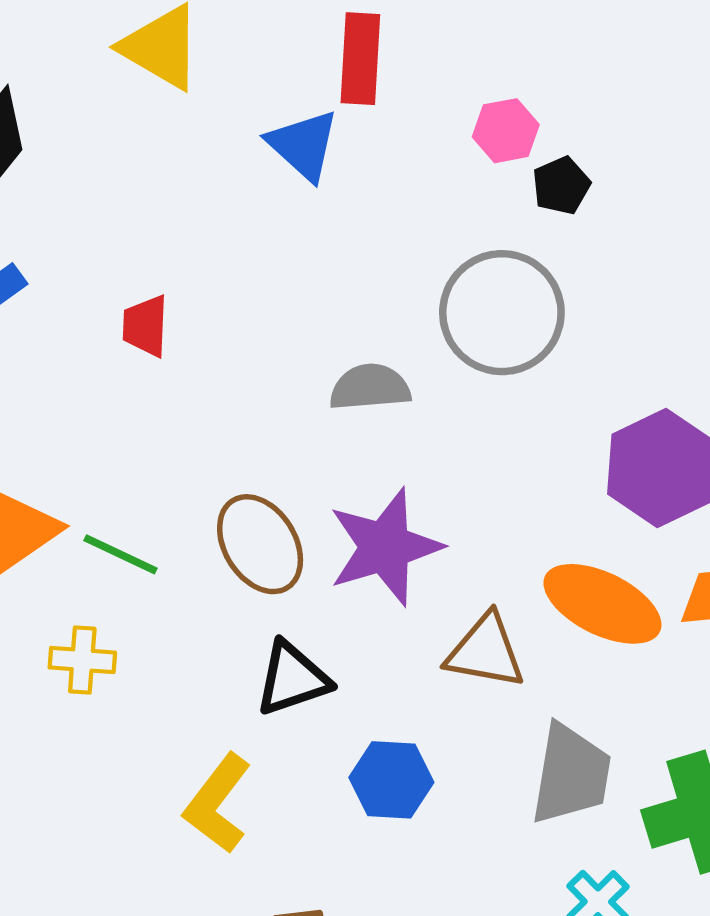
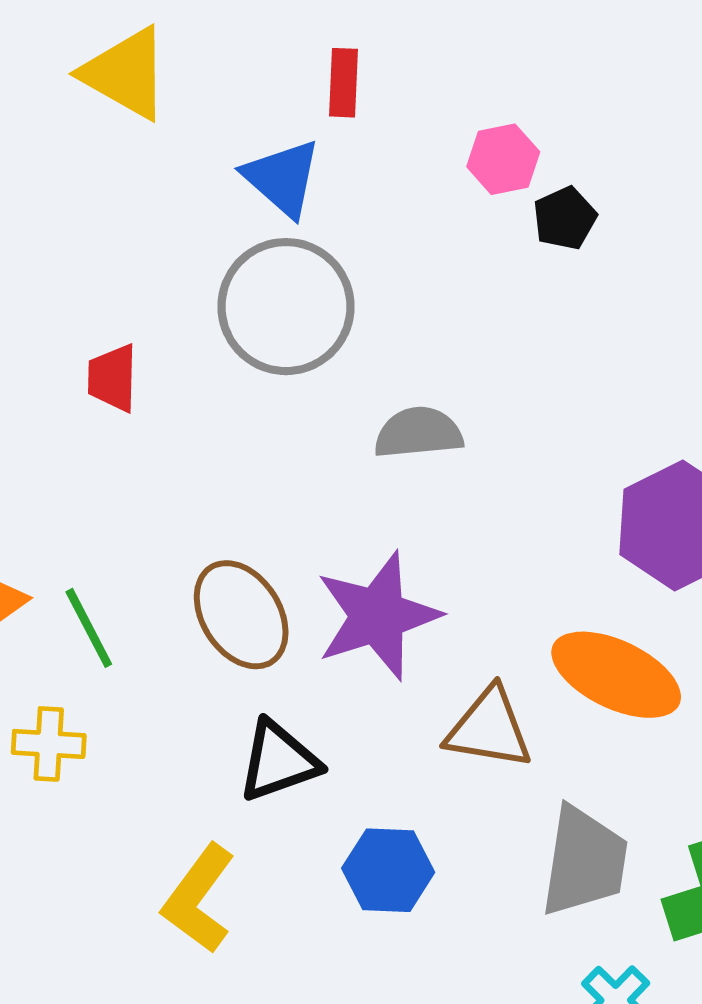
red rectangle: (360, 59) -> (343, 83), size x0.7
gray circle: (502, 313) -> (286, 307), moved
gray semicircle: (370, 387) -> (418, 433), moved
green line: (120, 554) -> (89, 628), turned 38

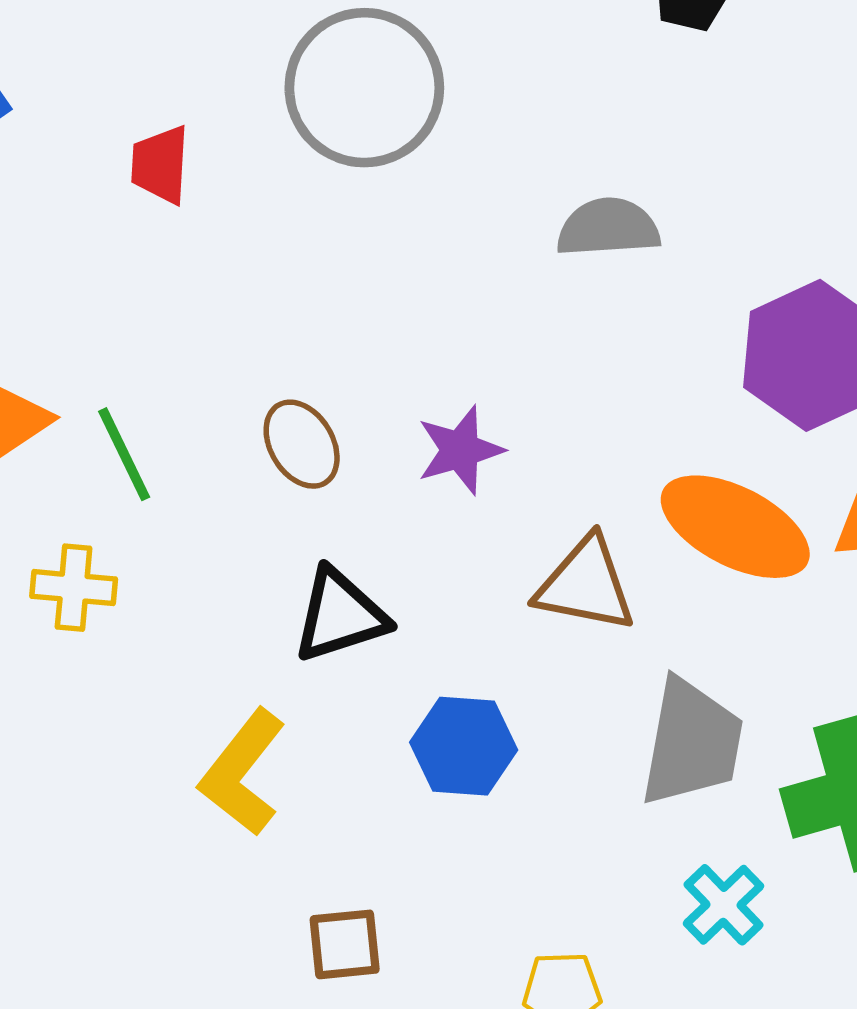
gray semicircle: (418, 433) -> (608, 228), moved
brown ellipse: (241, 615) -> (302, 444), size x0.7
purple star: (378, 616) -> (460, 450), size x0.6

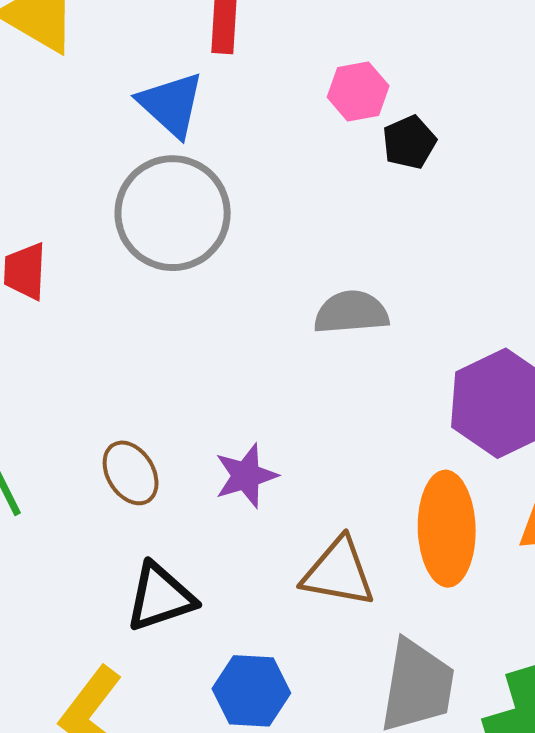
orange ellipse: (735, 527) -> (447, 529), turned 62

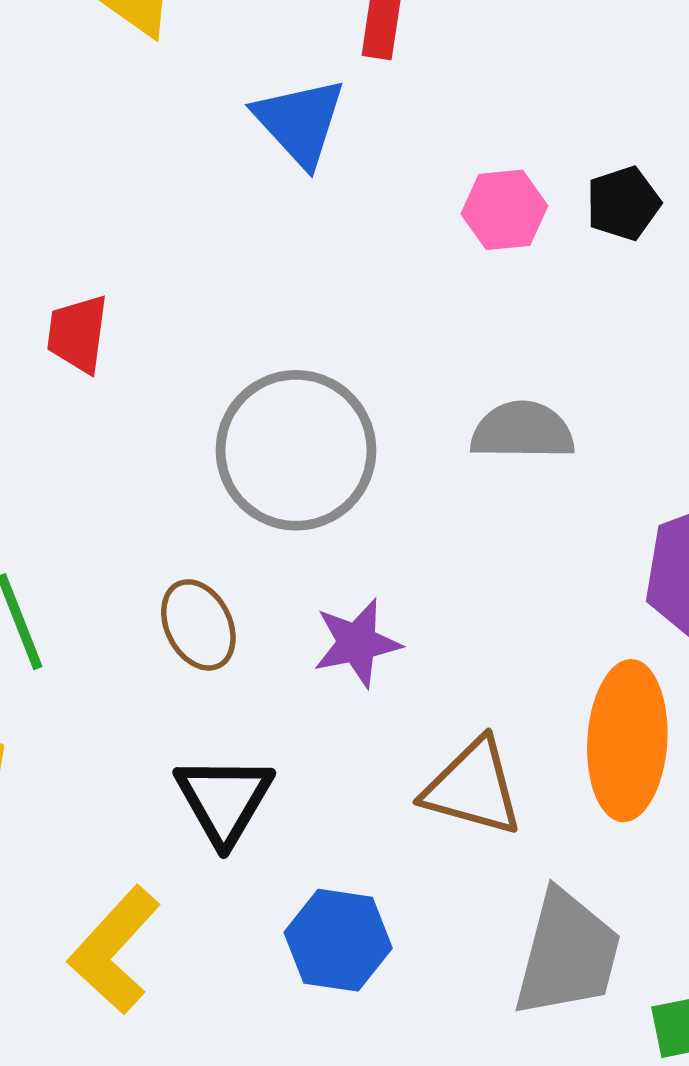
pink hexagon: (358, 92) -> (504, 210), moved
gray circle: (173, 213) -> (296, 450), moved
black triangle: (160, 597) -> (224, 800), turned -46

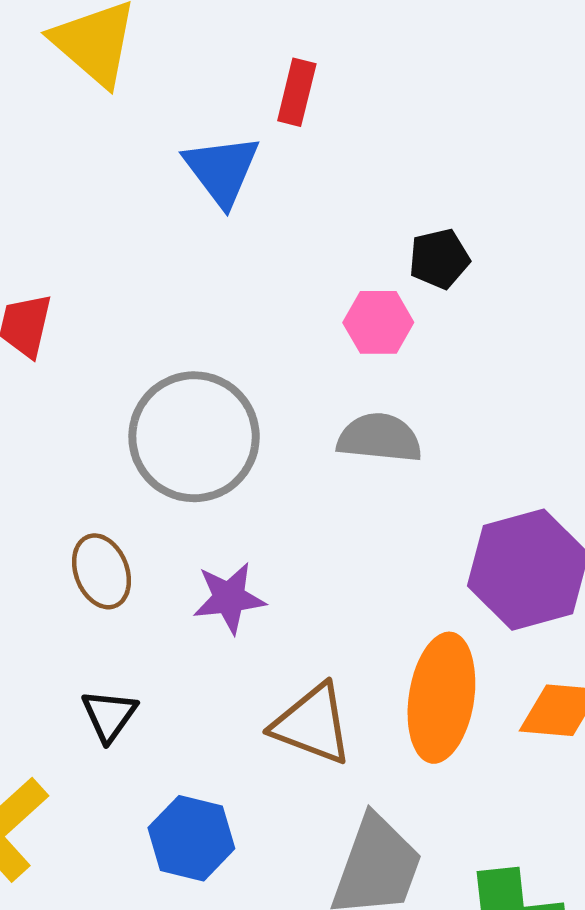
black pentagon: (623, 203) -> (439, 259), moved
pink hexagon: (504, 210) -> (378, 322), moved
black triangle: (224, 800) -> (109, 715), size x0.7

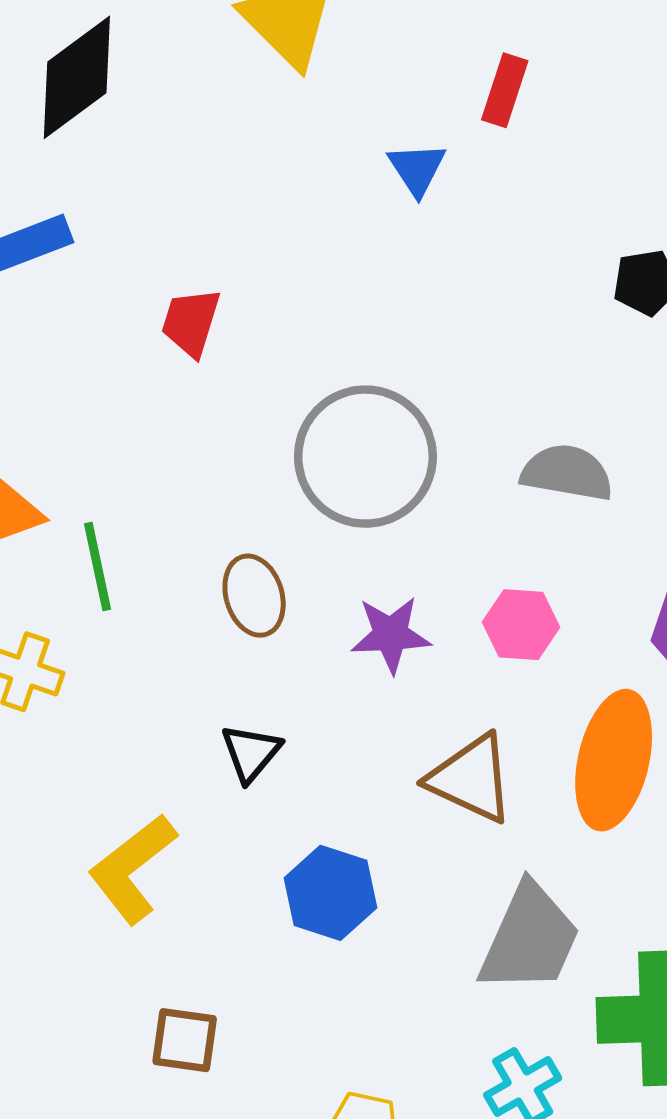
blue triangle: (222, 170) -> (417, 169), size x0.7
pink hexagon: (378, 322) -> (521, 625), moved

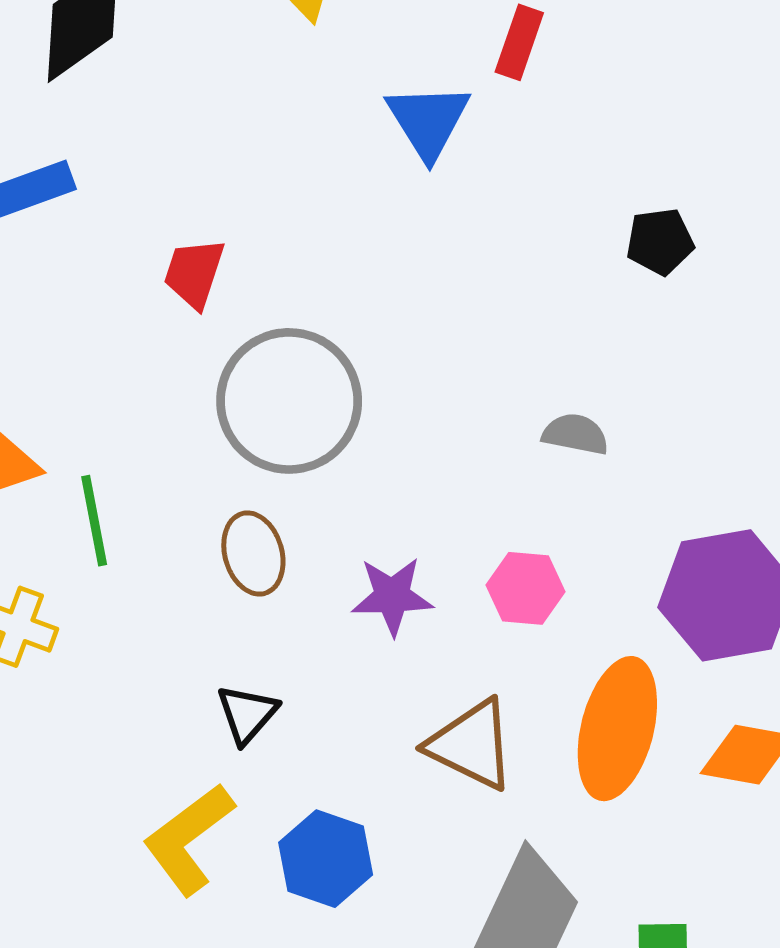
blue triangle: (417, 169) -> (428, 121), size x1.4
gray circle: (365, 457) -> (289, 401), moved
gray semicircle: (567, 473) -> (575, 434), size x0.7
yellow L-shape: (132, 869) -> (189, 839), moved

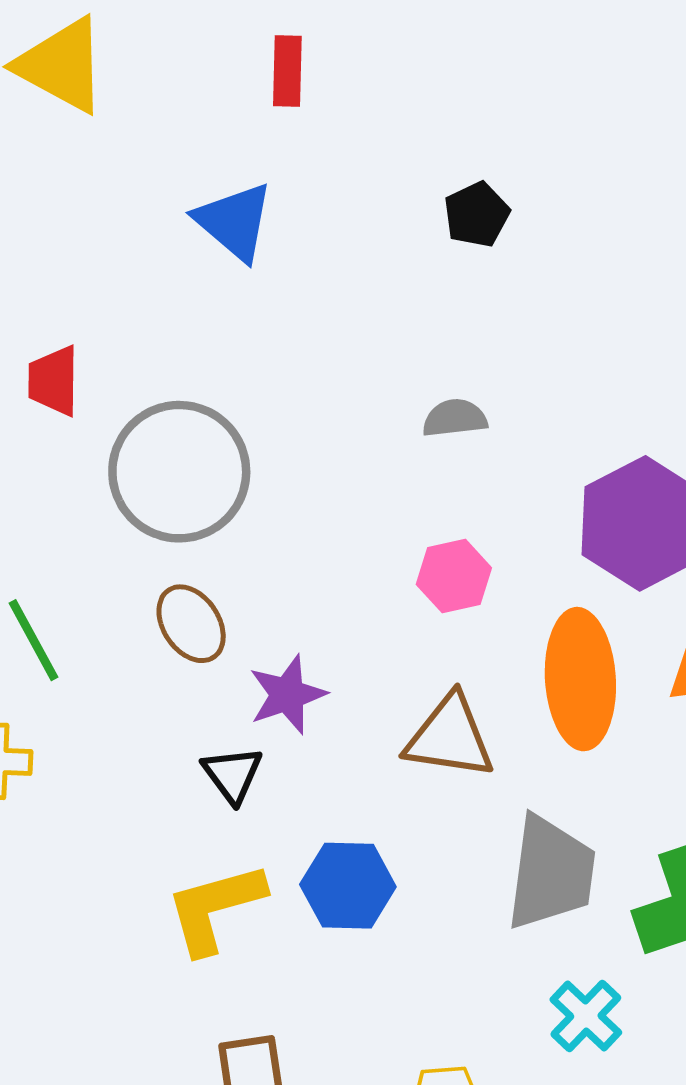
blue triangle: (428, 121) -> (234, 221), moved
purple star: (392, 596) -> (287, 695), moved
yellow L-shape: (189, 839) -> (215, 908), turned 39

